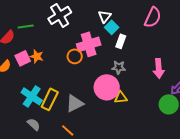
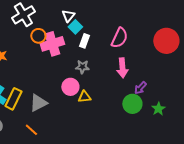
pink semicircle: (153, 17) -> (119, 38), moved
orange circle: (75, 56) -> (38, 36), moved
pink circle: (107, 87) -> (70, 87), size x0.7

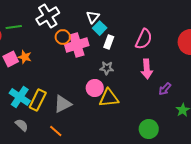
yellow triangle: (84, 97) -> (109, 98), size x1.5
green circle: (132, 104) -> (149, 129), moved

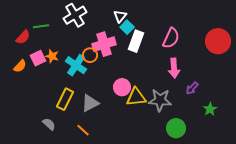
orange circle: (63, 37) -> (90, 55), moved
white rectangle: (109, 42) -> (136, 41), size x1.5
gray star: (107, 68) -> (160, 100), moved, size x1.6
cyan cross: (20, 97) -> (76, 65), moved

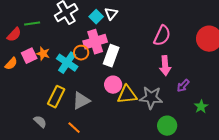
cyan square: (127, 27) -> (96, 17), moved
white rectangle: (136, 41) -> (111, 56), moved

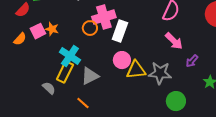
cyan cross: (67, 63) -> (70, 56), moved
pink arrow: (165, 66) -> (174, 41), turned -42
gray semicircle: (40, 122) -> (49, 88), moved

